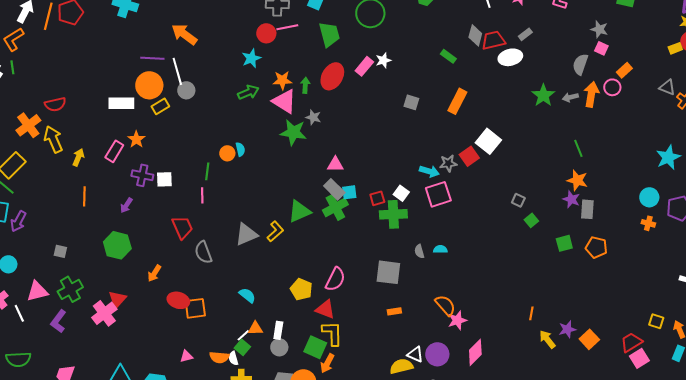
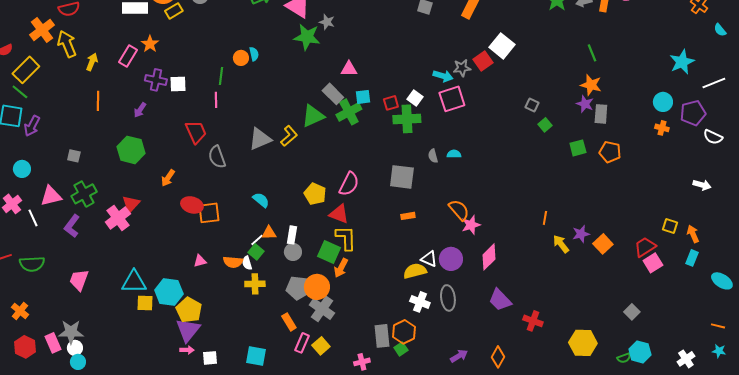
gray rectangle: (334, 189) -> (333, 94), moved

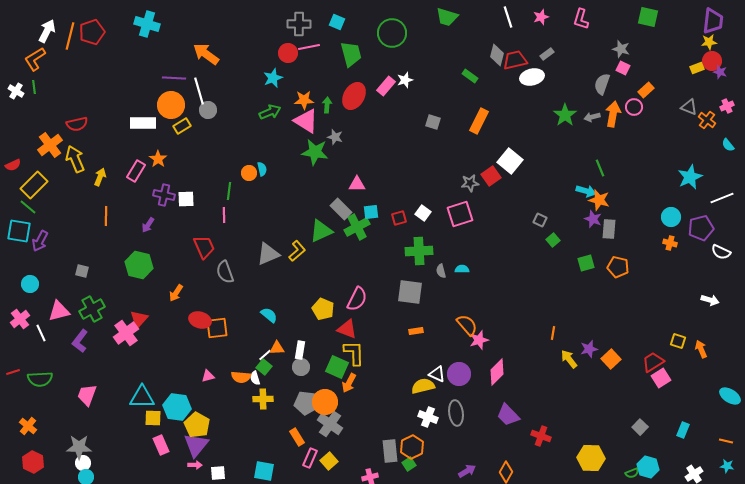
cyan arrow: (443, 76) -> (586, 191), moved
green cross: (407, 119) -> (419, 251), moved
cyan rectangle: (692, 258) -> (683, 430), moved
pink rectangle: (53, 343) -> (161, 445), moved

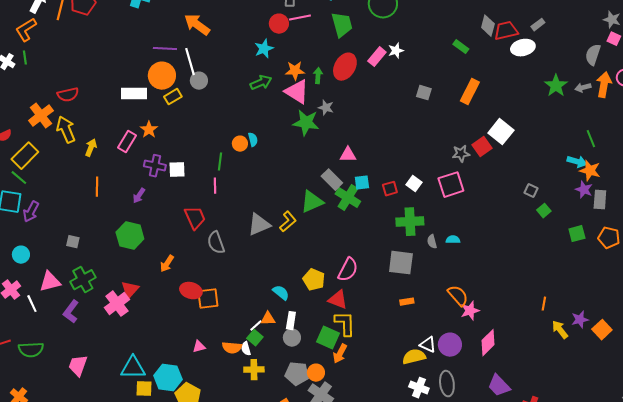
green cross: (357, 227) -> (348, 198), turned -30
cyan semicircle: (269, 315) -> (281, 293), moved
orange circle: (325, 402) -> (316, 373), size x0.7

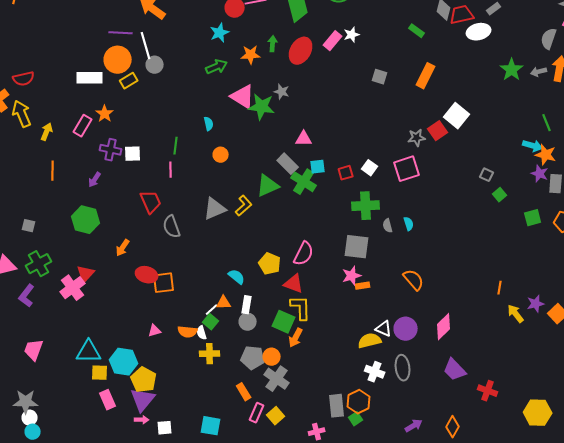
green arrow: (318, 76) -> (273, 44), moved
pink triangle: (297, 92) -> (243, 97), moved
orange circle: (240, 144) -> (221, 155), moved
cyan semicircle: (453, 240) -> (409, 224), turned 72
pink star: (470, 311) -> (352, 276), moved

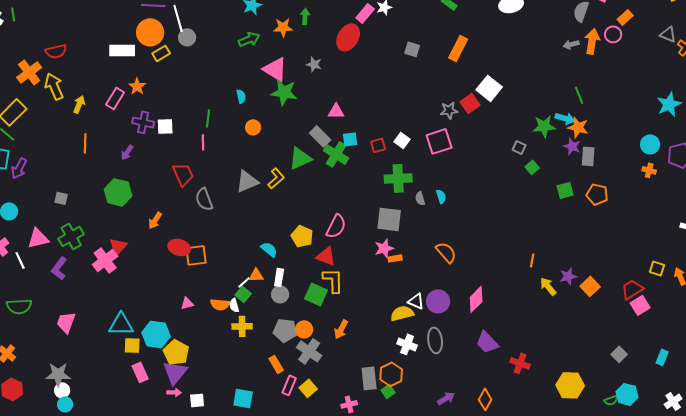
red ellipse: (301, 51) -> (348, 37), moved
green star: (512, 70) -> (544, 126), moved, turned 30
green star: (262, 107) -> (284, 92), moved
orange arrow: (296, 338) -> (341, 329), moved

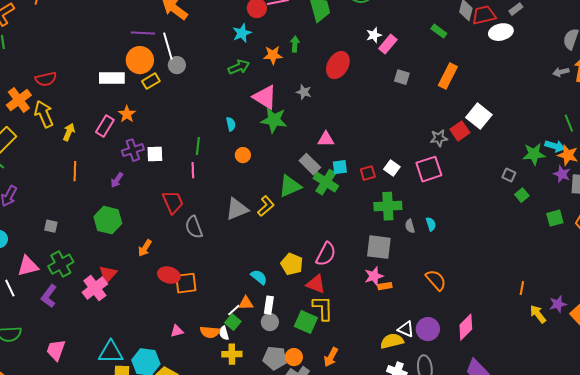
pink rectangle: (365, 13) -> (388, 44), moved
purple cross: (143, 122) -> (133, 150), turned -30

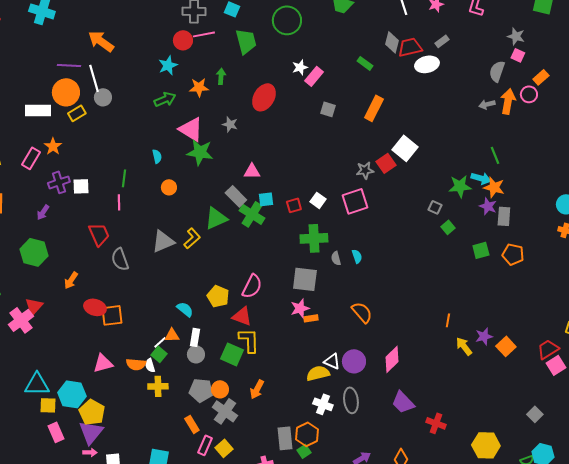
pink triangle: (177, 331) -> (103, 363), size x1.5

